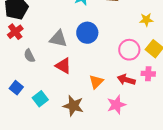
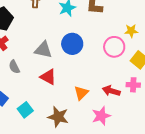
pink circle: (129, 50) -> (114, 47), moved

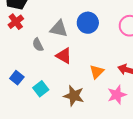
gray semicircle: (14, 67) -> (38, 45), moved

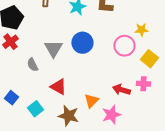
gray triangle: (59, 29) -> (53, 49), turned 48
red triangle: (64, 56) -> (58, 87), moved
orange triangle: (97, 72) -> (91, 101), moved

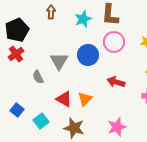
pink circle: (124, 46) -> (114, 42), moved
red arrow: (121, 90) -> (116, 82), moved
orange triangle: (91, 101) -> (85, 99), moved

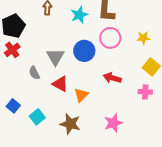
red triangle: (64, 99) -> (60, 84), moved

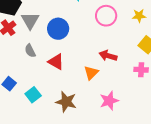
blue circle: (84, 51) -> (58, 29), moved
gray triangle: (55, 57) -> (30, 21), moved
orange triangle: (81, 95) -> (91, 73), moved

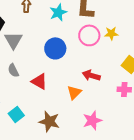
yellow star: (139, 16) -> (111, 33), moved
blue circle: (58, 29) -> (55, 48), moved

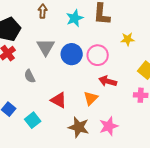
pink circle: (89, 35) -> (98, 55), moved
gray triangle: (13, 40) -> (46, 47), moved
red triangle: (39, 81) -> (59, 100), moved
brown star: (49, 121) -> (79, 127), moved

